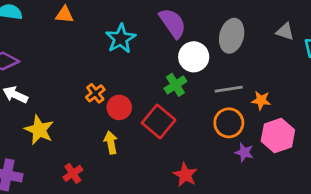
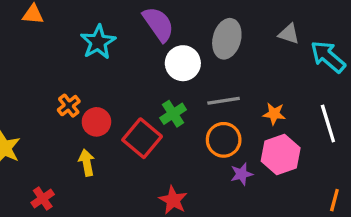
green cross: (175, 85) -> (173, 114), moved
orange star: (261, 100) -> (274, 114), moved
purple star: (244, 152) -> (242, 174), turned -30

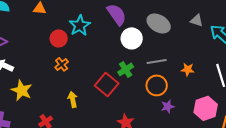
gray ellipse: (227, 39) -> (159, 23), turned -75
red circle: (96, 122) -> (59, 38), moved
pink hexagon: (281, 154) -> (206, 108), moved

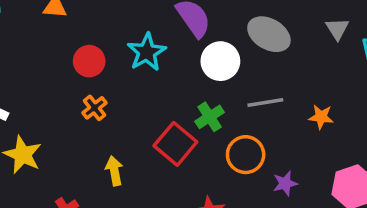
gray triangle: (197, 20) -> (337, 29), turned 40
cyan star: (80, 25) -> (147, 52), moved
orange circle: (157, 85) -> (246, 155), moved

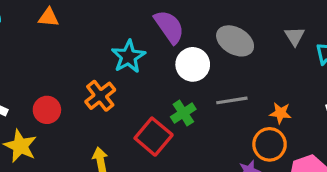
red circle: (89, 61) -> (47, 110), moved
orange cross: (95, 108) -> (100, 96), moved, size x1.4
orange circle: (246, 155) -> (270, 144), moved

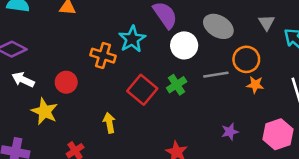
orange cross: (100, 96) -> (103, 56), moved, turned -35
red square: (154, 137) -> (142, 90), moved
orange circle: (270, 144) -> (246, 59), moved

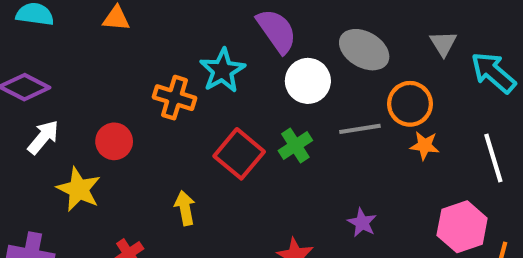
white arrow: (23, 80) -> (43, 137), turned 105
purple star: (230, 132) -> (362, 223), moved, turned -30

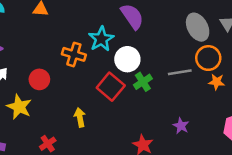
gray ellipse: (364, 50) -> (198, 27), moved, turned 32
white circle: (308, 81) -> (127, 59), moved

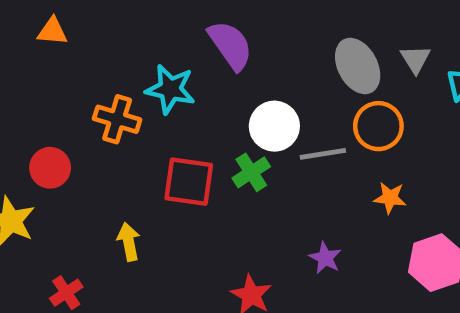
cyan star: (101, 39) -> (170, 89), turned -30
white circle: (127, 59) -> (274, 126), moved
orange star: (217, 82) -> (390, 198), moved
red square: (111, 87) -> (189, 182), turned -32

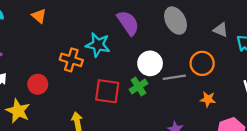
orange triangle: (52, 31) -> (39, 16), turned 35
gray triangle: (415, 59) -> (221, 30), turned -35
gray ellipse: (358, 66) -> (176, 21), moved

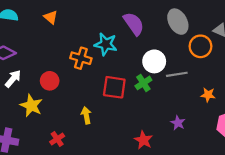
orange circle: (202, 63) -> (200, 46), moved

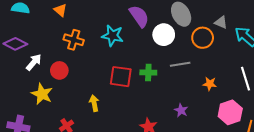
orange cross: (81, 58) -> (74, 40), moved
white circle: (154, 61) -> (164, 35), moved
white arrow: (13, 79) -> (34, 62), moved
green cross: (143, 83) -> (148, 72), turned 35

